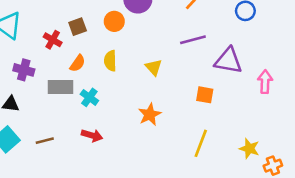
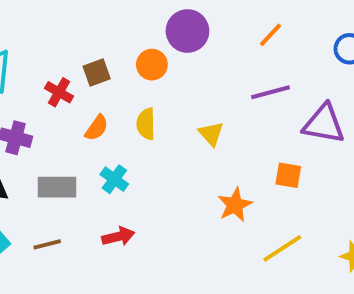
gray rectangle: (61, 87) -> (57, 187), moved
orange star: (150, 114) -> (235, 205), moved
red arrow: (92, 135) -> (118, 236), turned -30
yellow line: (201, 143) -> (282, 248), turned 36

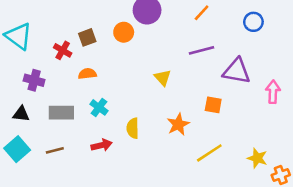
yellow semicircle: (146, 124) -> (133, 128), moved
orange semicircle: (97, 128) -> (87, 74), turned -132

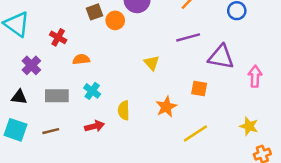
brown square: (87, 37) -> (95, 12), moved
purple cross: (34, 80) -> (31, 65), turned 30
cyan square: (17, 149) -> (16, 130), turned -30
yellow star: (257, 158) -> (249, 126), moved

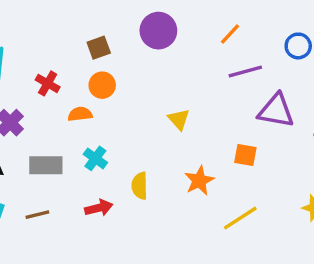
orange circle: (115, 20) -> (102, 85), moved
purple line: (188, 37) -> (245, 72), moved

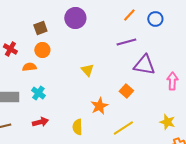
orange line: (230, 34) -> (129, 15), moved
blue circle: (298, 46) -> (155, 19), moved
orange square: (245, 155) -> (126, 91), turned 32
yellow semicircle: (140, 186) -> (77, 127), moved

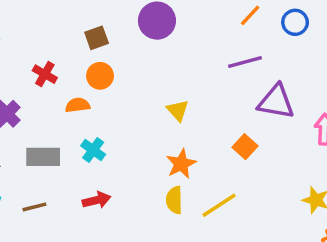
orange star: (99, 106) -> (181, 164), moved
yellow semicircle: (77, 127) -> (174, 200), moved
yellow line: (123, 128) -> (219, 205), moved

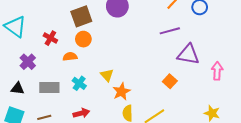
brown square: (97, 38) -> (81, 16), size x1.5
yellow triangle: (178, 110) -> (107, 75), moved
orange star: (181, 164) -> (121, 92), moved

